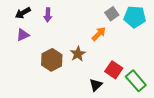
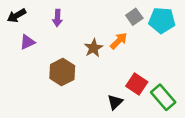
black arrow: (23, 13) -> (17, 16), moved
brown star: (78, 54) -> (93, 48), moved

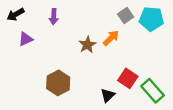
brown hexagon: (62, 72) -> (58, 83), moved

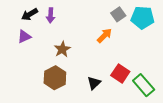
black arrow: (16, 14) -> (30, 14), moved
brown star: (87, 45) -> (62, 49), moved
black triangle: (108, 95) -> (94, 83), moved

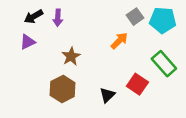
green rectangle: (144, 85) -> (164, 64), moved

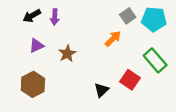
purple triangle: (28, 42) -> (36, 46), moved
brown hexagon: (63, 89) -> (33, 84), moved

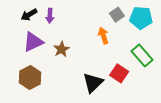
orange arrow: (113, 39) -> (103, 36), turned -63
purple triangle: (36, 46) -> (33, 42), size x1.5
black triangle: (101, 90) -> (93, 83), size x1.5

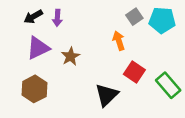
green rectangle: (142, 56) -> (168, 85), moved
red square: (119, 73) -> (134, 72), moved

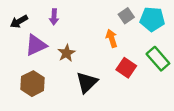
black arrow: (33, 17) -> (19, 21), moved
green rectangle: (168, 85) -> (158, 59), moved
black triangle: (107, 95) -> (87, 82), moved

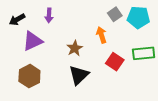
brown star: (66, 53) -> (75, 48), moved
green rectangle: (158, 59) -> (144, 53), turned -55

